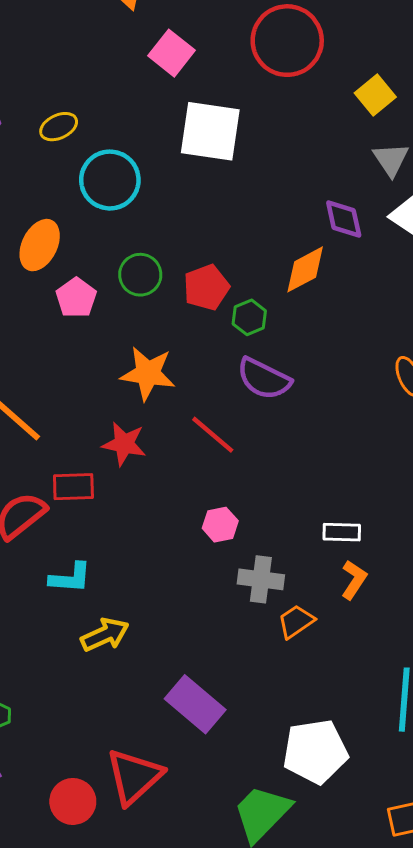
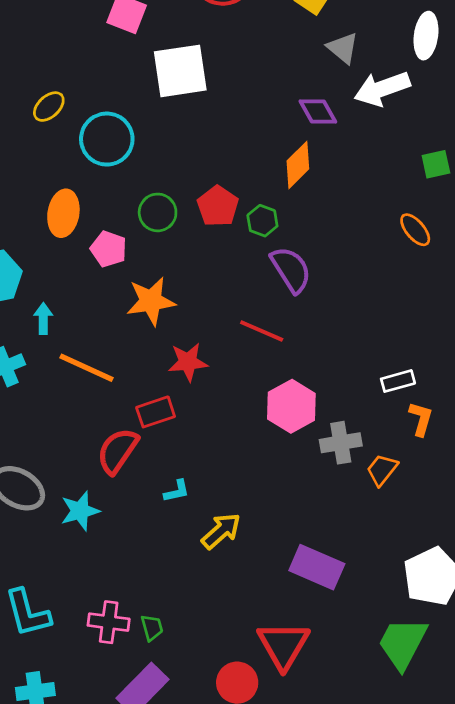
orange star: (148, 373) -> (151, 301), moved
purple semicircle: (264, 379) -> (291, 270), turned -132
pink hexagon: (220, 525) -> (291, 406), size x1.6
cyan L-shape: (70, 578) -> (177, 491), size x0.7

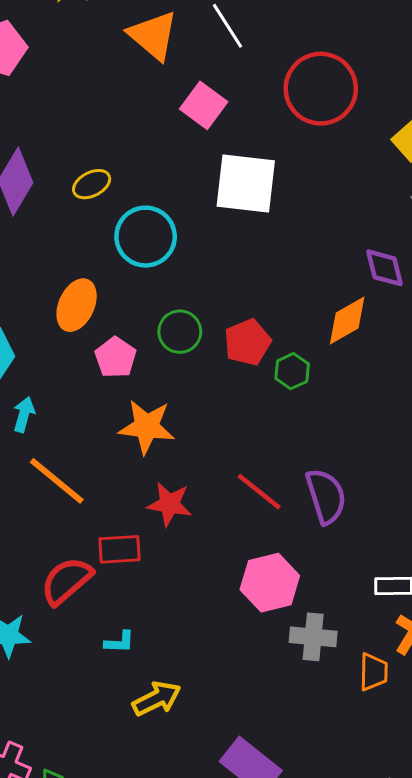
purple semicircle: (291, 270) -> (326, 496), moved
orange trapezoid: (382, 470) -> (374, 672), moved, turned 128

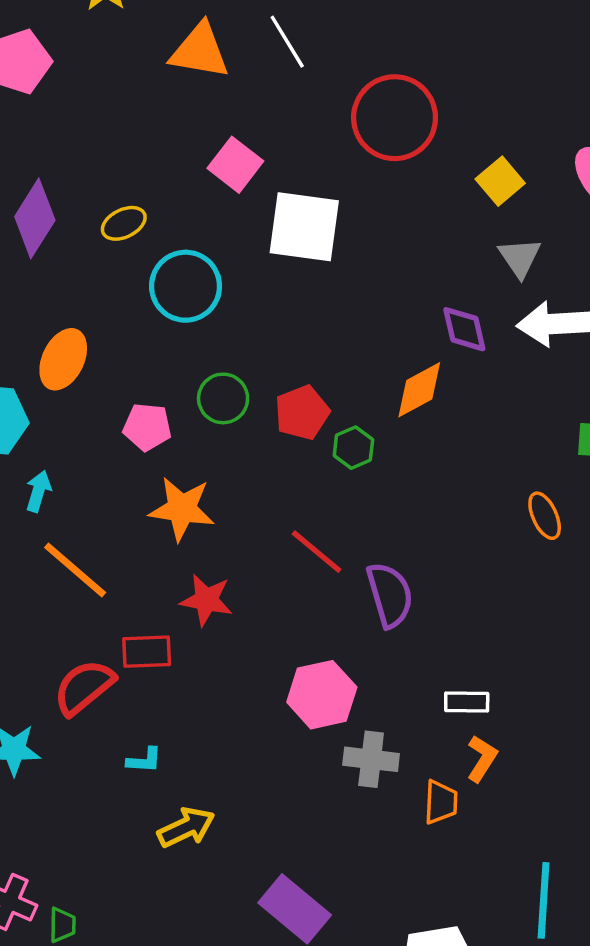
orange triangle: (153, 35) -> (200, 51), turned -32
pink square: (204, 105) -> (235, 165), moved
orange ellipse: (77, 305) -> (63, 359), moved
pink pentagon: (116, 357) -> (147, 427), turned -30
red line: (259, 492) -> (317, 552), moved

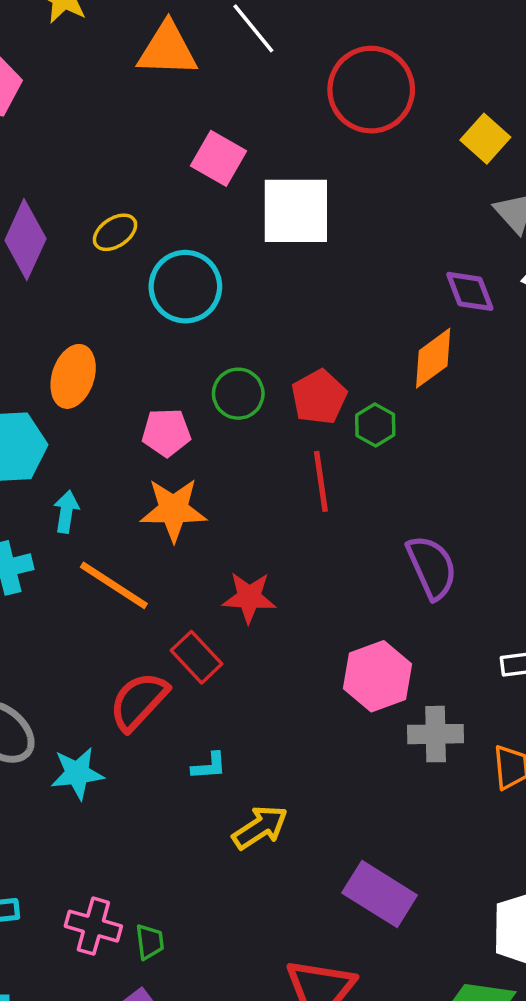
orange star: (182, 509) -> (173, 510), moved
red line: (317, 552) -> (321, 481), moved, turned 50
red rectangle: (147, 652) -> (197, 657), turned 57

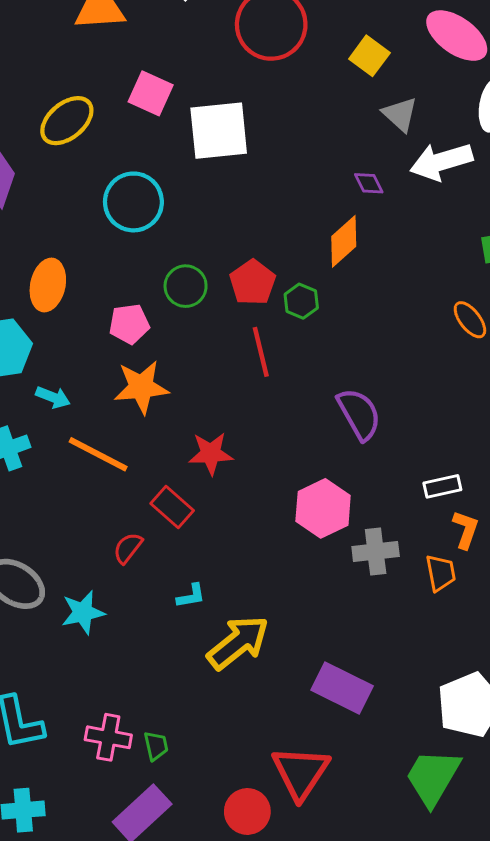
yellow ellipse: (115, 232) -> (67, 121), moved, size x1.5
purple diamond: (470, 291) -> (369, 183), size x0.7
cyan arrow: (66, 512) -> (53, 397), turned 108
red semicircle: (139, 701) -> (128, 548), size x0.6
yellow arrow: (260, 827) -> (238, 643), size x1.4

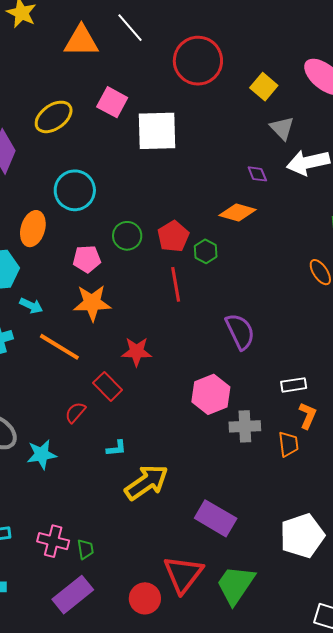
cyan circle: (133, 202) -> (75, 190), moved
orange diamond: (344, 241) -> (237, 213), turned 54
green trapezoid: (433, 777) -> (236, 585), moved

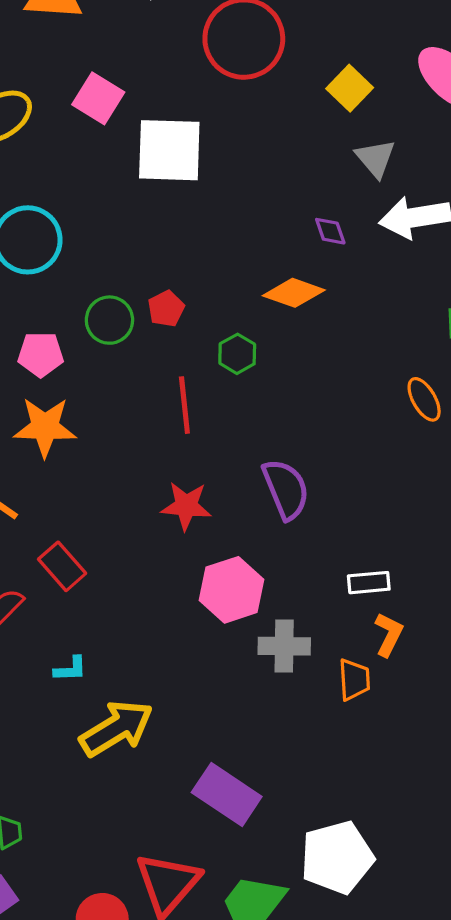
red pentagon: (173, 236) -> (166, 309), moved, size x0.7
red star: (137, 352) -> (186, 506), moved
white pentagon: (302, 536) -> (337, 857), moved

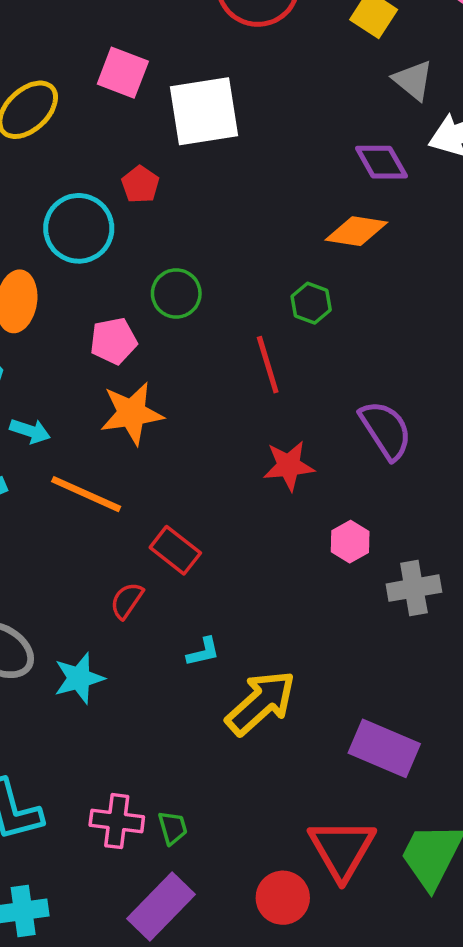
purple diamond: (330, 231) -> (381, 162), size x1.5
red pentagon: (166, 309) -> (140, 184), moved
pink hexagon: (231, 590) -> (350, 542), size x0.6

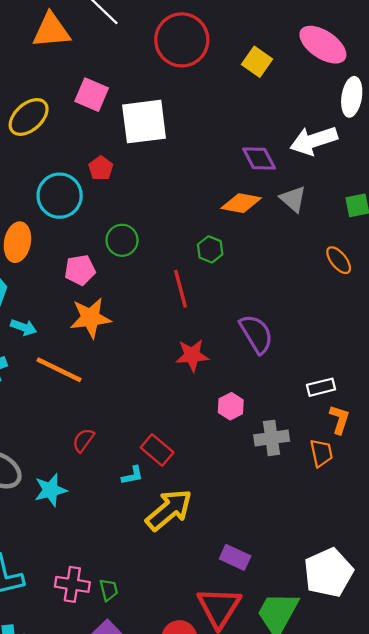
gray triangle: (413, 80) -> (293, 199), moved
red rectangle: (175, 550) -> (157, 450), moved
purple rectangle: (384, 748) -> (235, 557), moved, size x0.7

